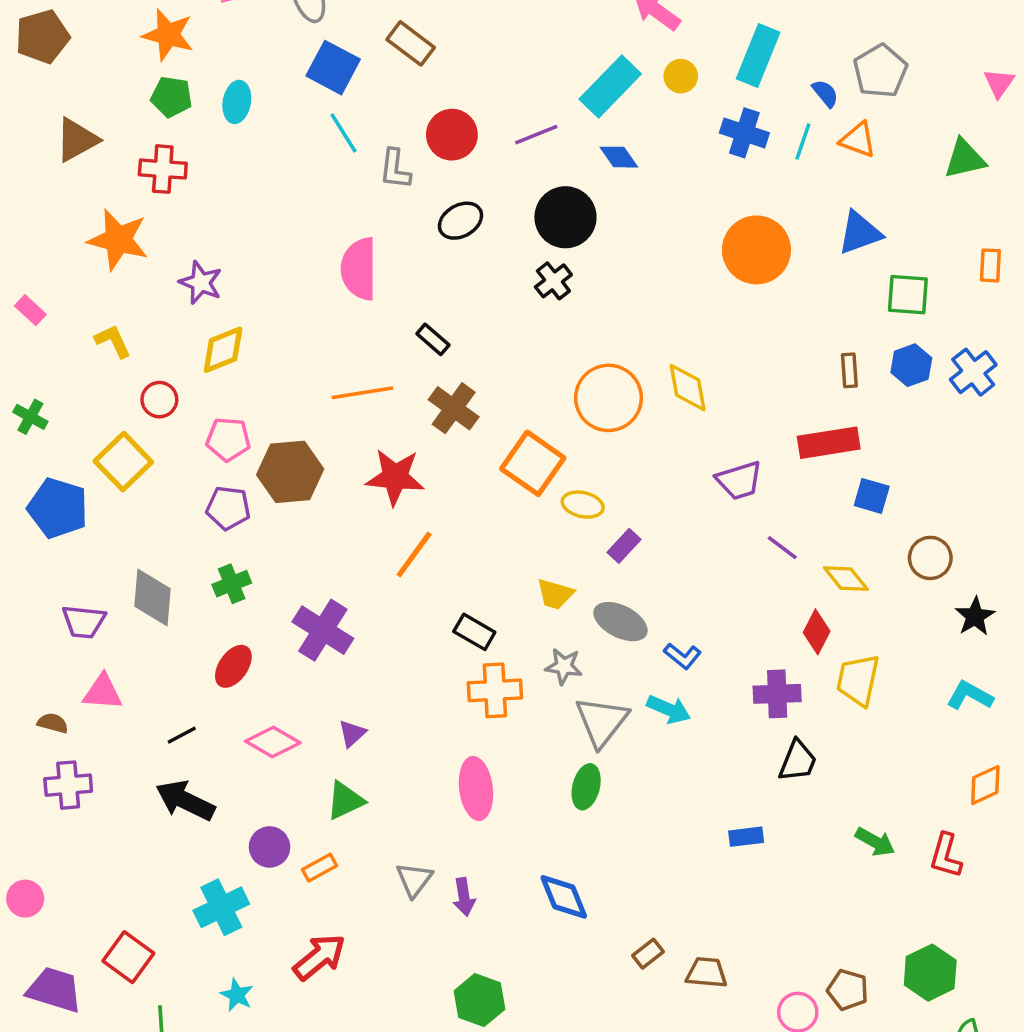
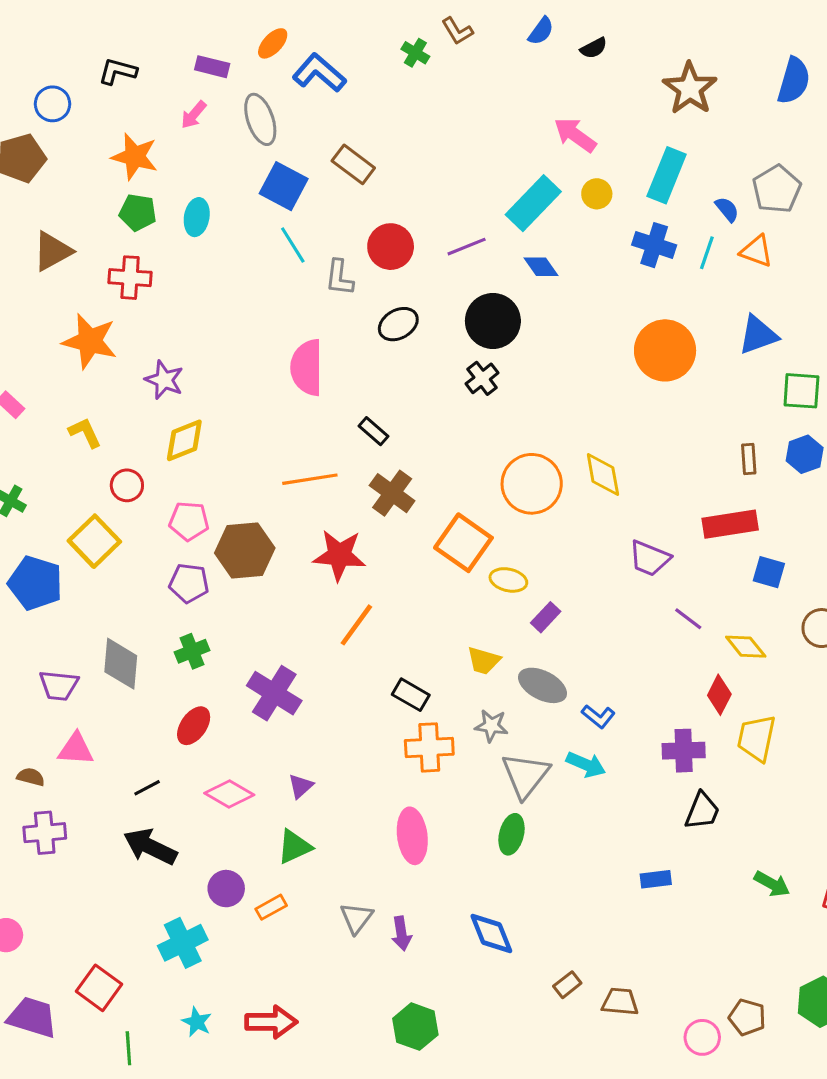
purple trapezoid: (739, 480) -> (650, 558), turned 39
red arrow: (319, 957) -> (271, 1022), moved, turned 39

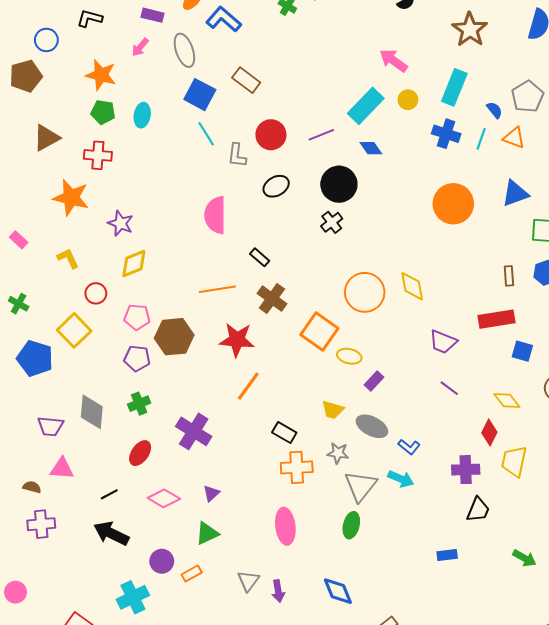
purple line: (688, 619) -> (449, 388), moved

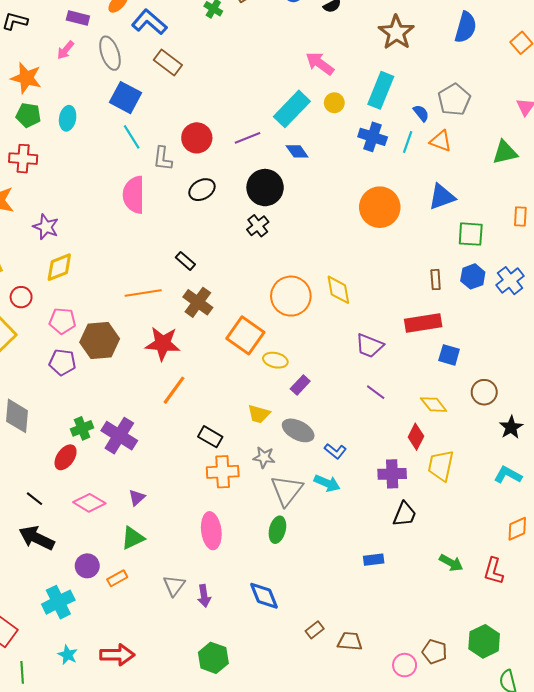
brown rectangle: (246, 80) -> (168, 62), moved
pink semicircle: (215, 215) -> (134, 195), moved
green cross: (139, 404) -> (82, 428), moved
black line: (109, 494) -> (35, 499), turned 66

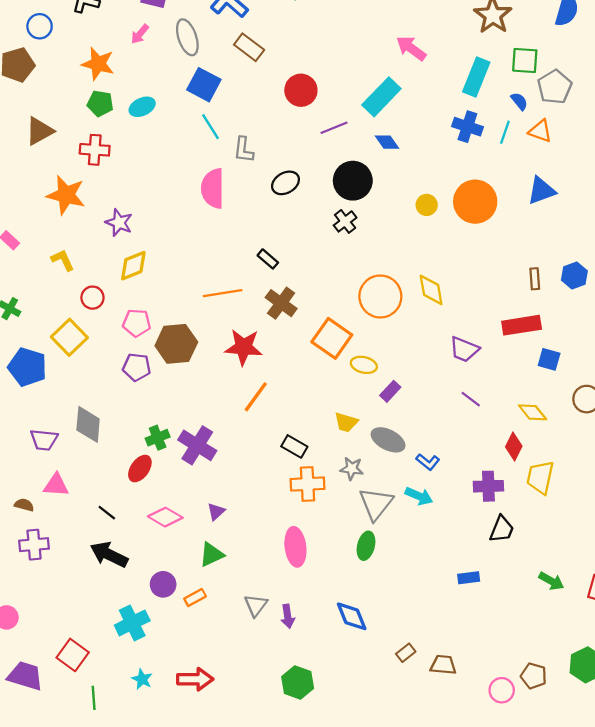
yellow circle: (334, 103) -> (427, 205), moved
cyan ellipse: (68, 118) -> (142, 107), turned 55
red circle: (197, 138) -> (301, 90), moved
green square: (471, 234) -> (525, 60), moved

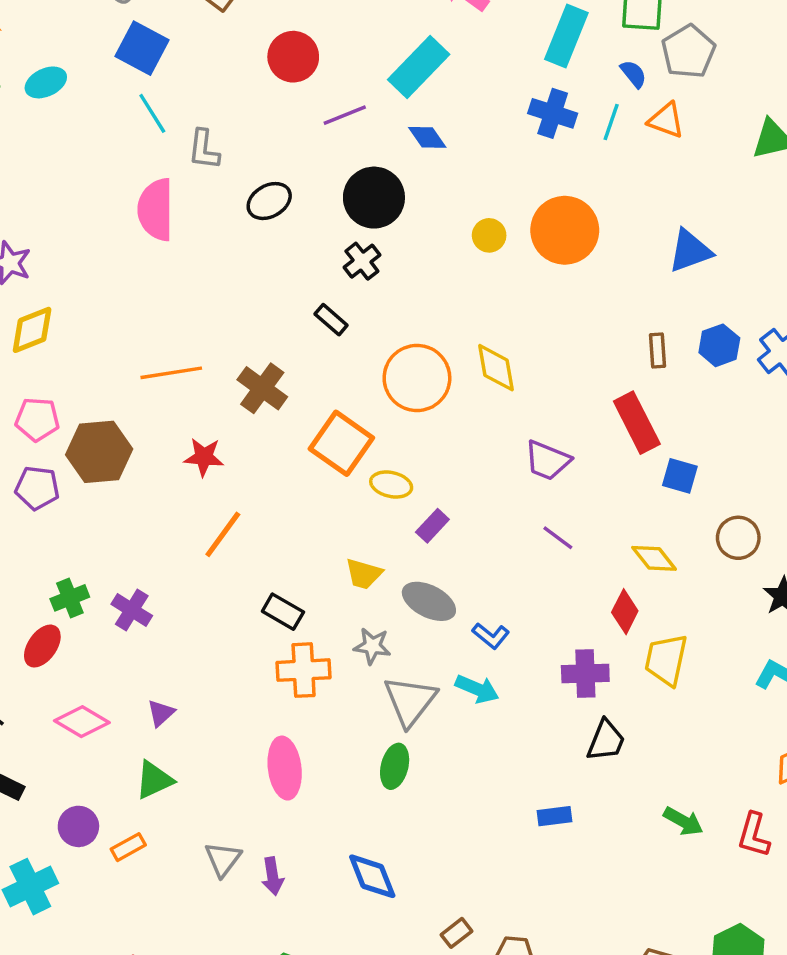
blue triangle: (541, 191) -> (690, 251), moved
black rectangle: (268, 259) -> (331, 320), moved
red rectangle: (522, 325) -> (637, 423), turned 72
red star: (244, 347) -> (204, 457), size x0.7
purple cross: (197, 445) -> (132, 610), size x0.7

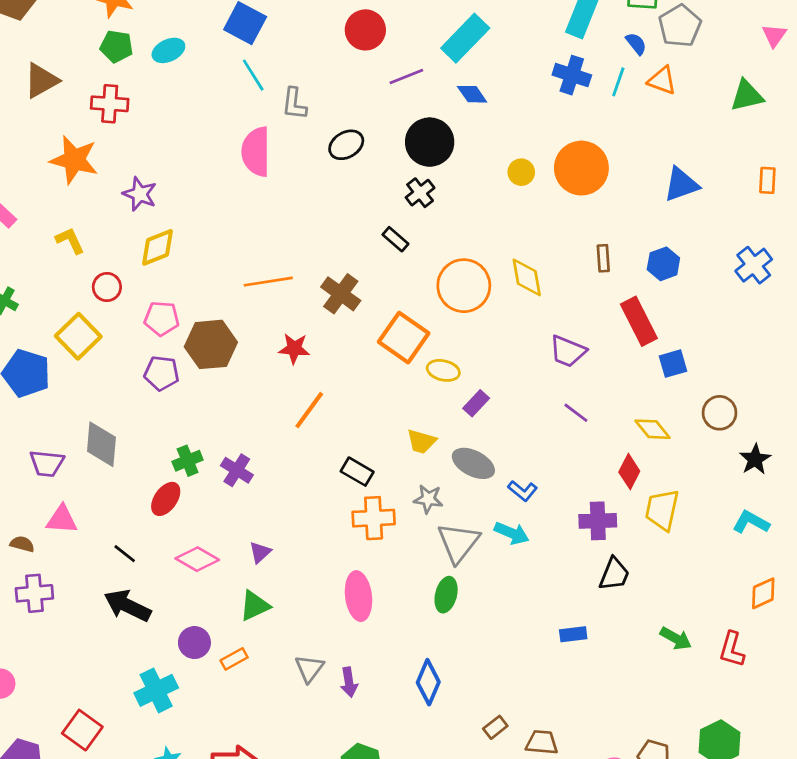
blue hexagon: (719, 345) -> (663, 264), moved
brown rectangle: (657, 350) -> (603, 258), moved
blue square: (680, 476) -> (673, 364), turned -32
blue diamond: (372, 876) -> (428, 682), turned 45

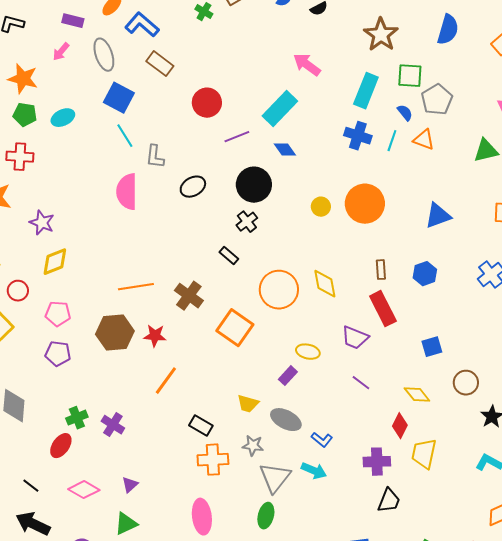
red rectangle: (639, 321) -> (383, 309), moved
brown hexagon: (211, 344) -> (115, 333), moved
yellow ellipse: (443, 370) -> (308, 352), moved

